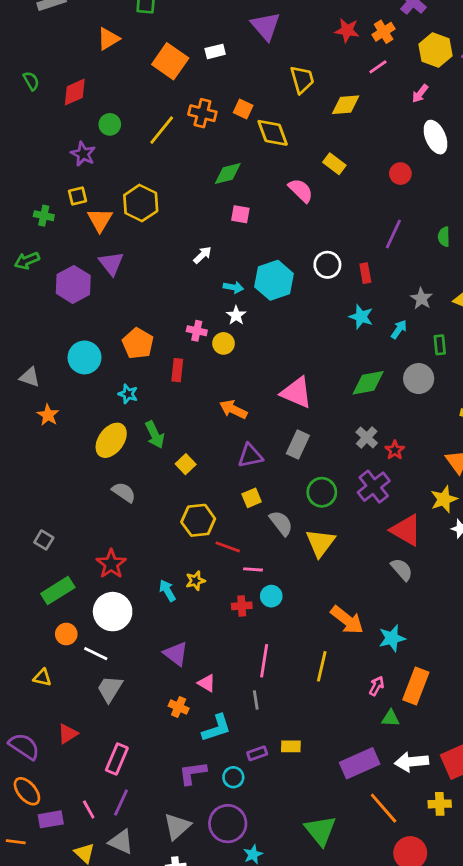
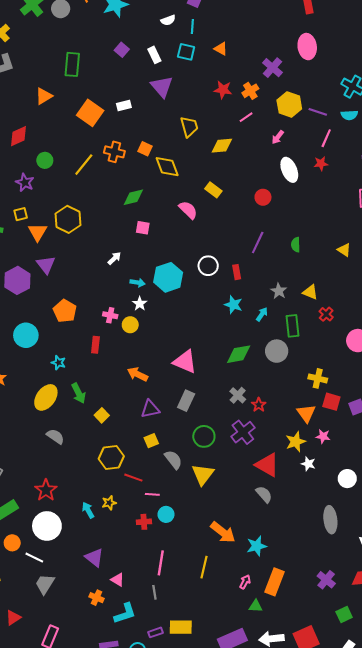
orange pentagon: (138, 343) -> (65, 311), moved
green rectangle: (440, 345) -> (292, 326), size x1.5
yellow rectangle: (291, 746) -> (181, 627), size x1.5

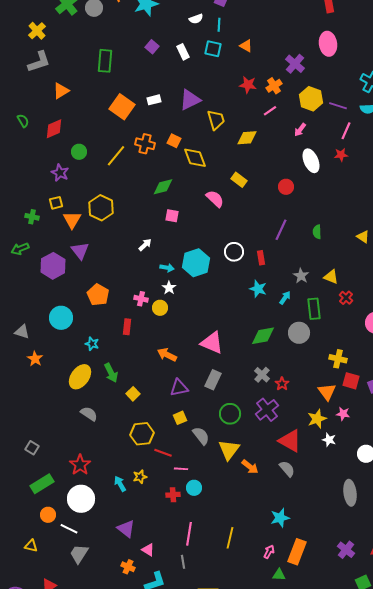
purple triangle: (162, 87) -> (190, 100), moved, turned 45
orange triangle: (44, 96) -> (61, 91), moved
orange arrow: (223, 532) -> (250, 467), moved, size x0.7

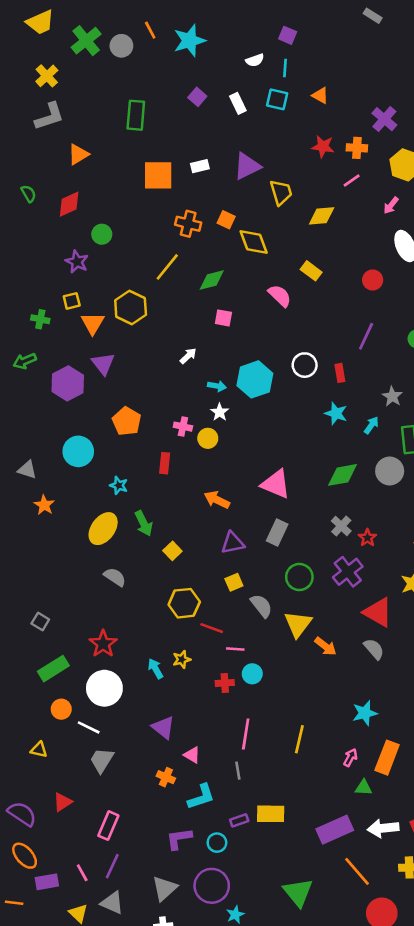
orange cross: (274, 86) -> (357, 148), turned 35
orange square: (122, 107) -> (158, 175), turned -35
yellow line: (116, 156) -> (167, 267), moved

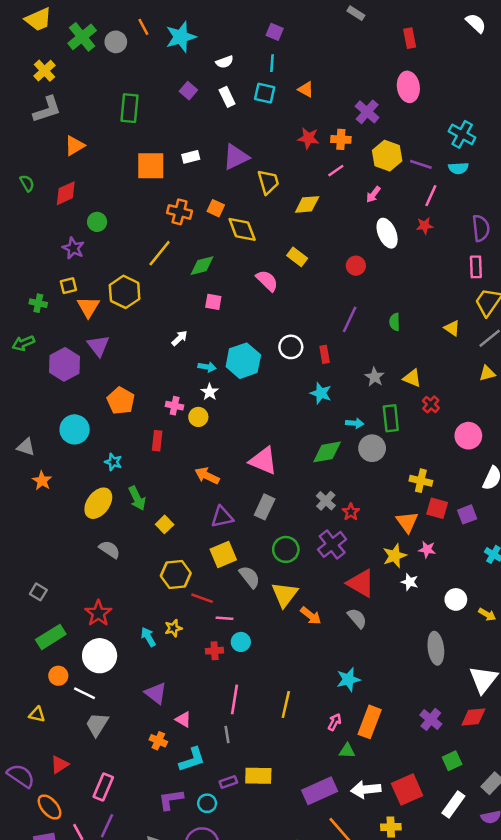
white semicircle: (255, 60) -> (225, 62), moved
cyan arrow: (371, 425) -> (355, 423), moved, turned 60
yellow square: (234, 582) -> (223, 554), size x1.5
orange ellipse: (25, 856) -> (50, 807), moved

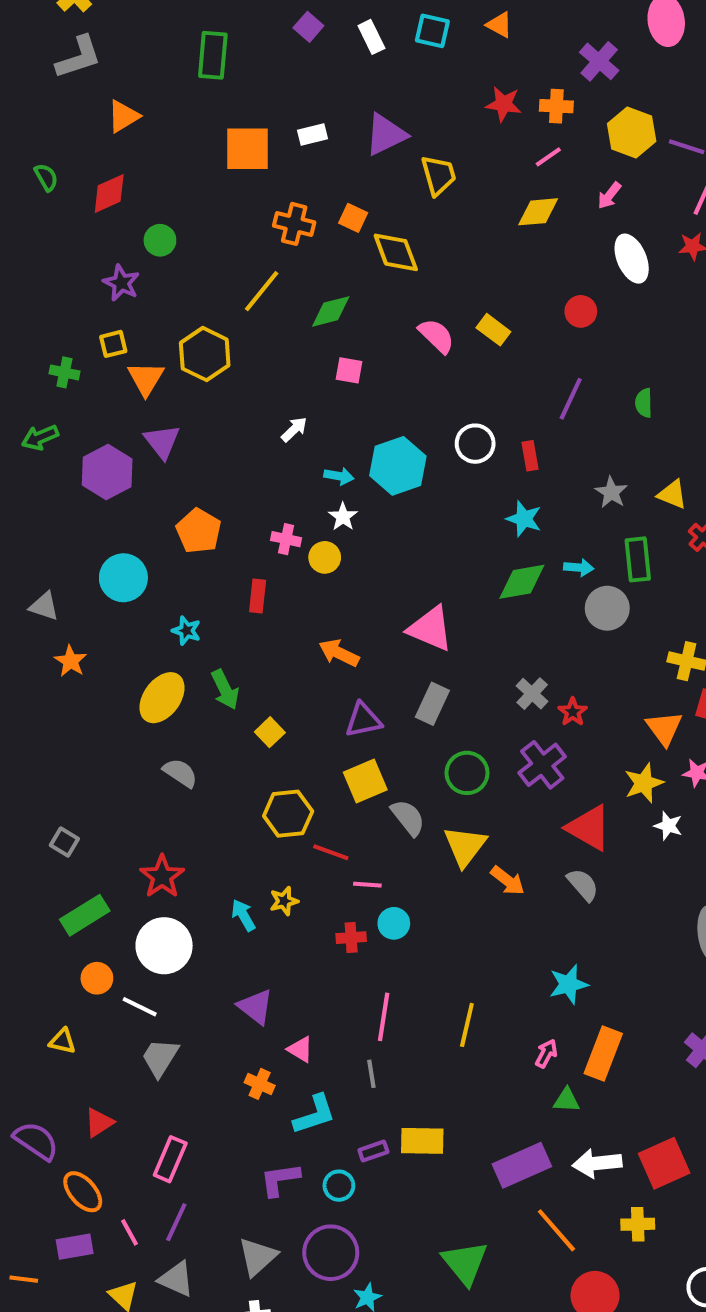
yellow diamond: (307, 204) -> (538, 212), moved
yellow rectangle: (297, 257) -> (493, 330), moved
green diamond: (327, 452) -> (522, 582), moved

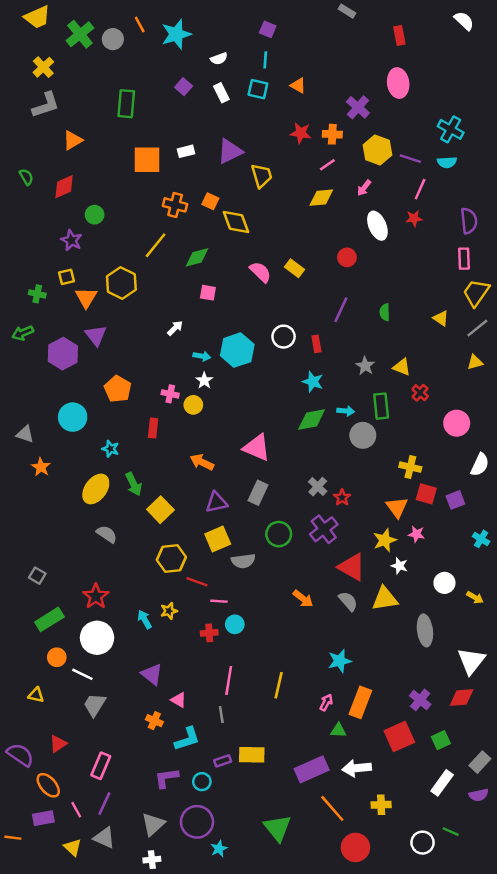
yellow square: (270, 732) -> (160, 510), size x1.5
gray semicircle: (408, 818) -> (243, 561), turned 120
yellow triangle: (465, 846) -> (385, 599), moved, turned 44
red square: (664, 1163) -> (399, 736), moved

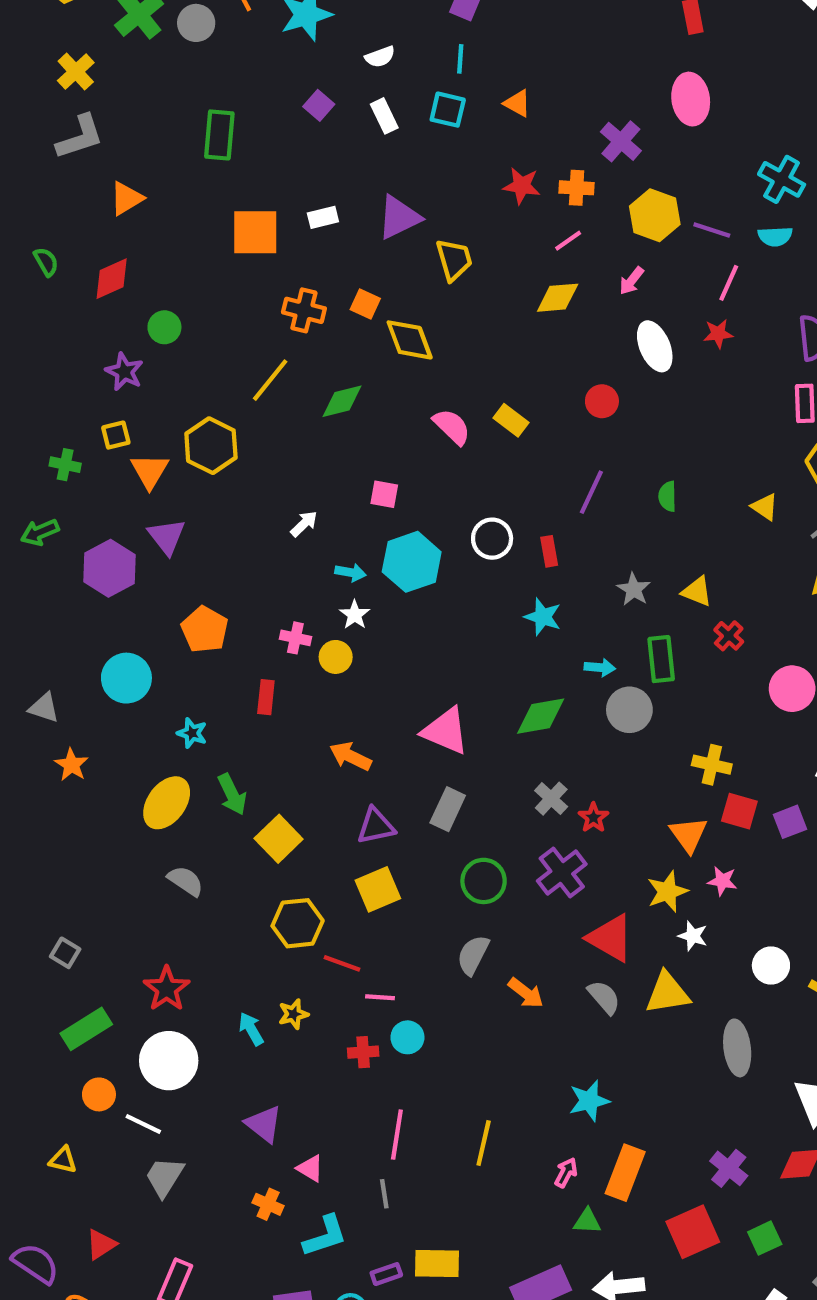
pink square: (208, 293) -> (384, 494), moved
green diamond: (312, 420) -> (541, 716), moved
gray semicircle: (243, 561) -> (473, 955), moved, turned 125

